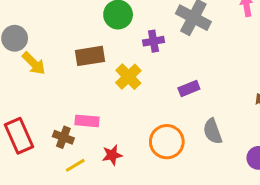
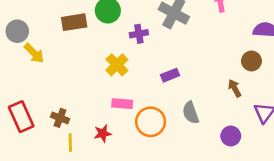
brown rectangle: (90, 56) -> (74, 22), moved
pink rectangle: (87, 121) -> (122, 104), moved
yellow line: (75, 165) -> (70, 142), turned -60

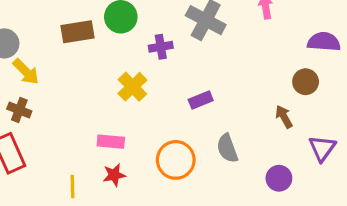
pink rectangle: (122, 104) -> (111, 142), moved
brown cross: (60, 118) -> (19, 110), moved

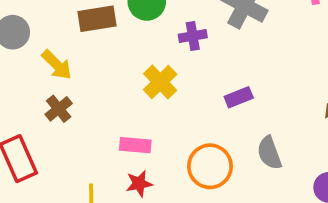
yellow arrow: (26, 72) -> (57, 65), moved
brown cross: (19, 110) -> (59, 109), moved, turned 30

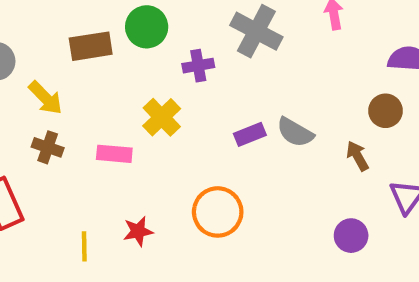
brown cross: (59, 109) -> (48, 147), turned -32
pink rectangle: (135, 145) -> (114, 154), moved
gray semicircle: (269, 153) -> (295, 132), moved, turned -40

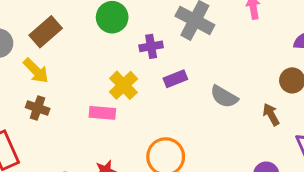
brown rectangle: (91, 46) -> (46, 32), moved, turned -32
purple rectangle: (250, 134) -> (175, 79), moved
pink rectangle: (114, 154) -> (102, 113), moved

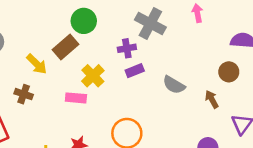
brown rectangle: (46, 32) -> (65, 47), moved
purple cross: (151, 46) -> (127, 48), moved
yellow arrow: (36, 71) -> (37, 64), moved

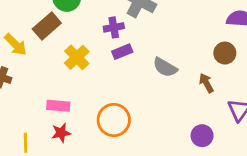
pink rectangle: (76, 98) -> (58, 106), moved

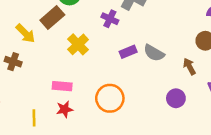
purple cross: (114, 27) -> (110, 19), turned 35
purple rectangle: (122, 52) -> (128, 52), moved
purple circle: (202, 136) -> (176, 98), moved

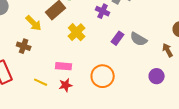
purple rectangle: (128, 52) -> (118, 38), turned -32
yellow line: (34, 118) -> (41, 82), moved, turned -64

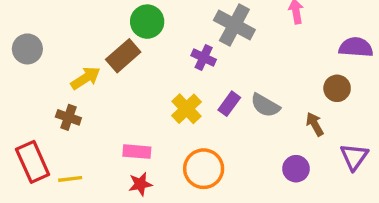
yellow arrow: (34, 23) -> (86, 78), turned -78
yellow cross: (77, 32) -> (186, 109), moved
yellow line: (41, 82) -> (70, 179), moved, turned -32

